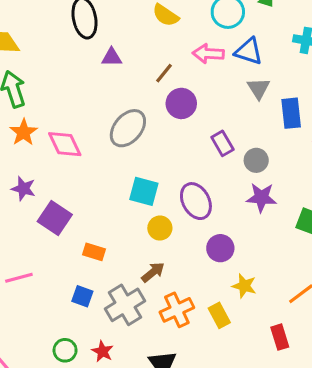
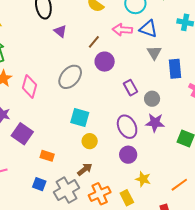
purple triangle: (112, 57) -> (60, 31), turned 40
pink diamond: (65, 144) -> (29, 86), turned 40
purple ellipse: (196, 201) -> (127, 127), moved

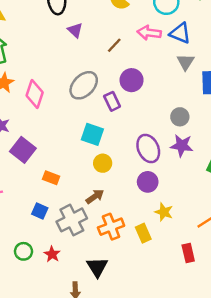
purple circle: (105, 62) -> (132, 80), moved
purple rectangle: (131, 88) -> (112, 101), moved

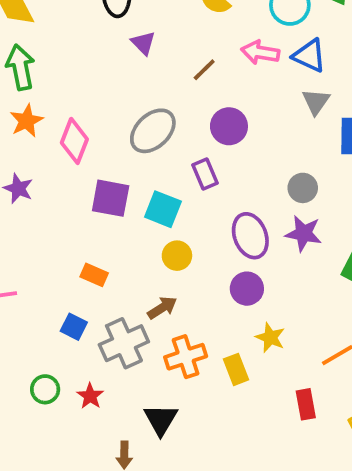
purple rectangle: (112, 101) -> (205, 174), moved
purple square: (23, 150) -> (111, 198), moved, turned -30

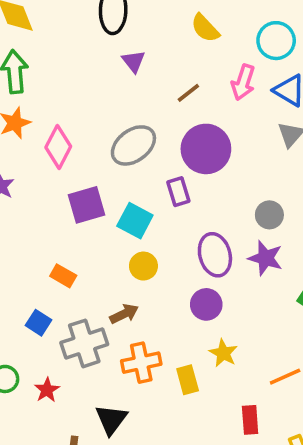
pink arrow: (260, 52) -> (243, 82), turned -88
purple circle: (229, 126) -> (206, 149), size x1.4
purple square: (111, 198) -> (86, 205), turned -33

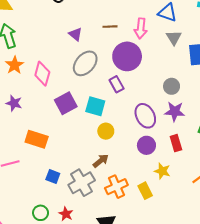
purple triangle: (133, 61) -> (76, 34), moved
pink arrow: (243, 82) -> (141, 28), moved
brown line: (188, 93) -> (110, 27), turned 48
orange rectangle: (63, 276) -> (37, 139), moved, size x1.5
red rectangle: (250, 420) -> (176, 143), moved

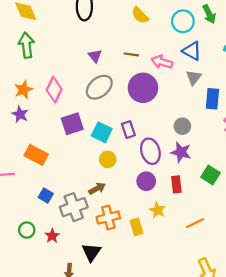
pink arrow: (141, 28) -> (162, 62), turned 90
orange star: (15, 65) -> (23, 90), moved
purple rectangle: (117, 84) -> (128, 130), moved

